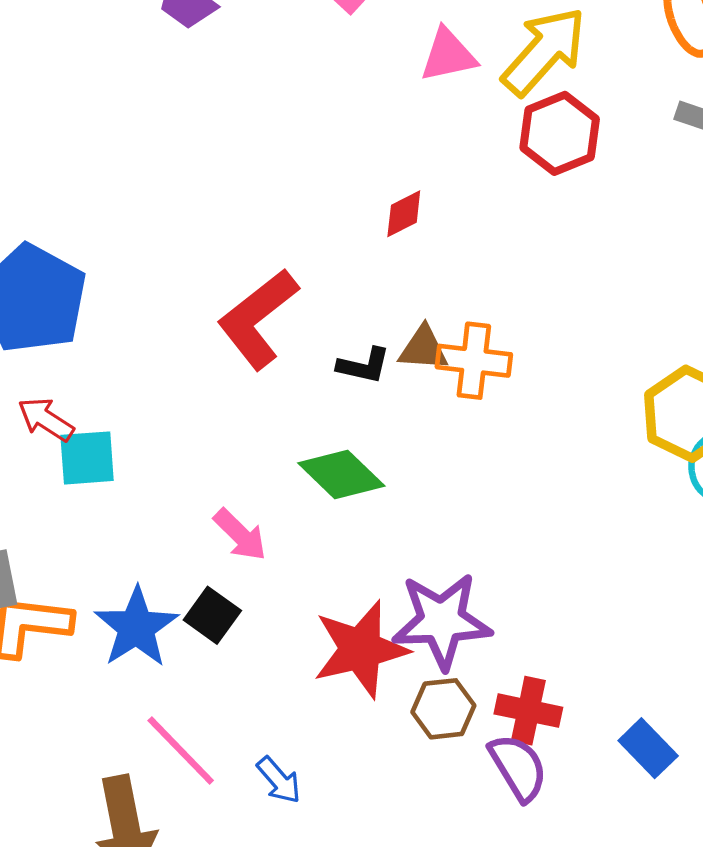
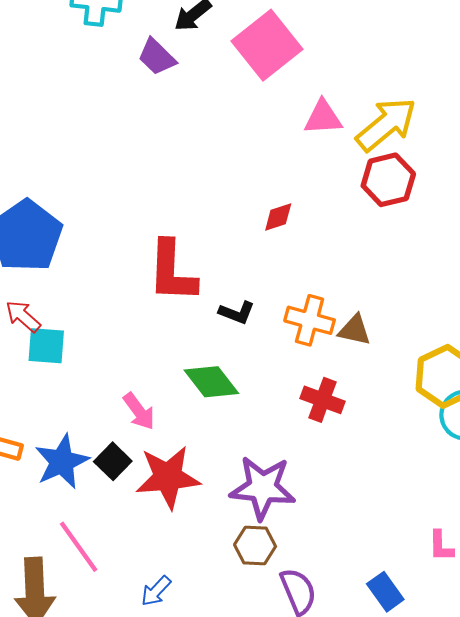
red L-shape: (258, 319) -> (172, 271), turned -58
brown triangle: (423, 348) -> (354, 330), moved
red star: (361, 649) -> (168, 477), moved
red cross: (528, 711) -> (323, 400), moved
blue arrow: (279, 780) -> (156, 591), moved, turned 76

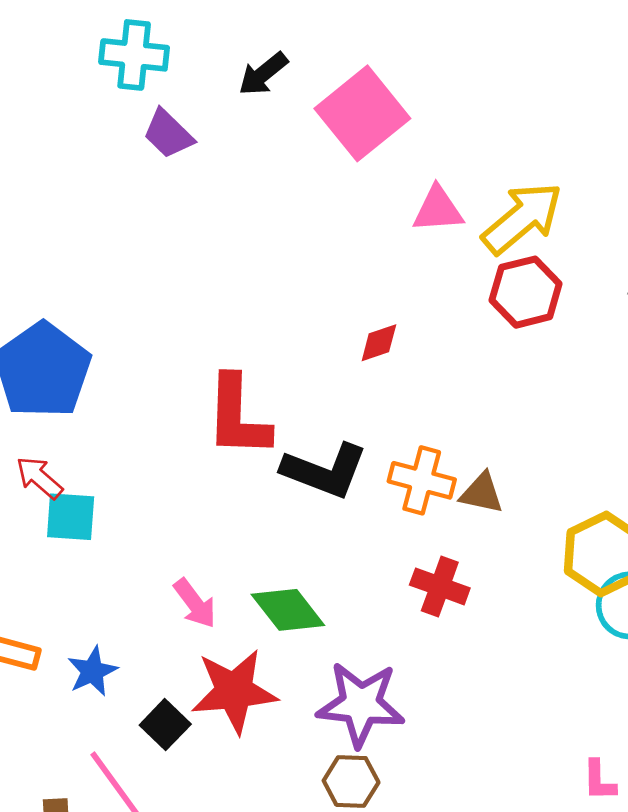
purple trapezoid: (157, 57) -> (168, 134), moved
black L-shape: (237, 313) -> (325, 471), size x1.8
green diamond: (211, 382) -> (288, 610), moved
black square: (113, 461) -> (165, 725), moved
blue star: (62, 462) -> (92, 671), size x0.7

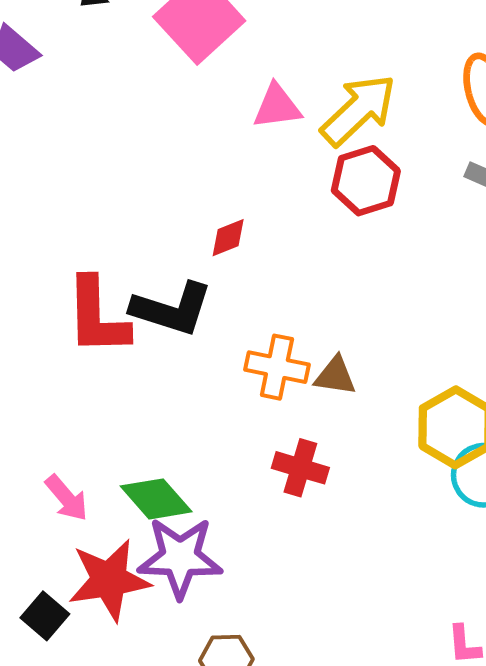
black L-shape: (325, 471) -> (172, 309), moved
purple star: (361, 704) -> (180, 558), moved

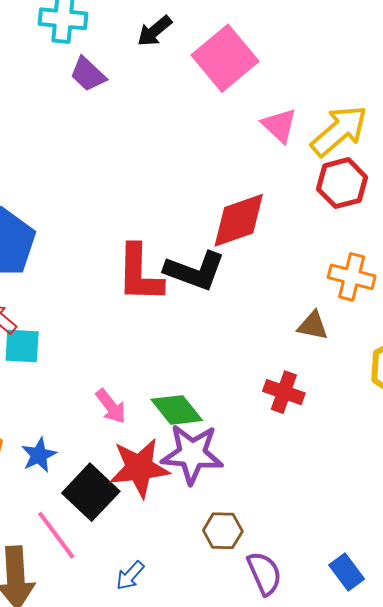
pink triangle: (277, 106) -> (279, 125), turned 48
red diamond: (228, 238) -> (239, 220), size x2.0
orange cross: (277, 367) -> (352, 277), moved
black square: (45, 616) -> (91, 492), size x1.6

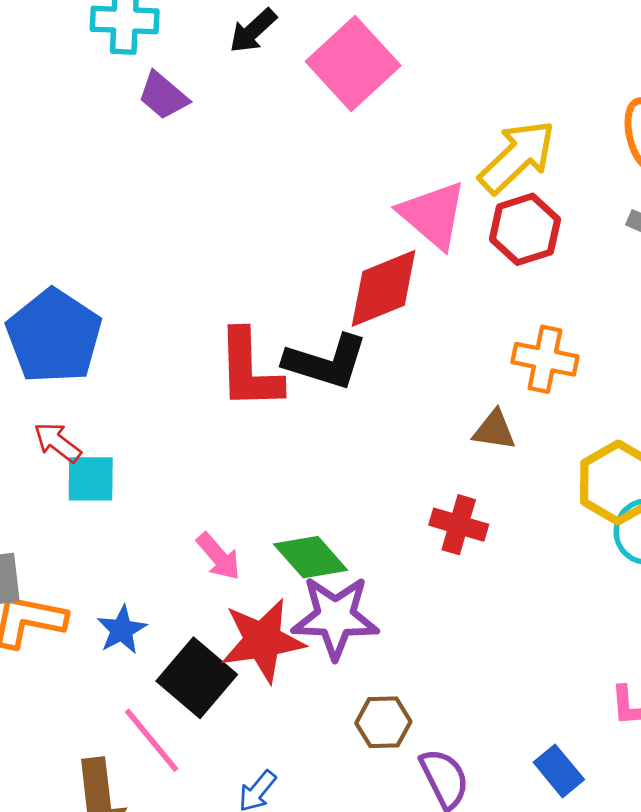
pink triangle: (279, 125) -> (433, 215), moved, size x1.4

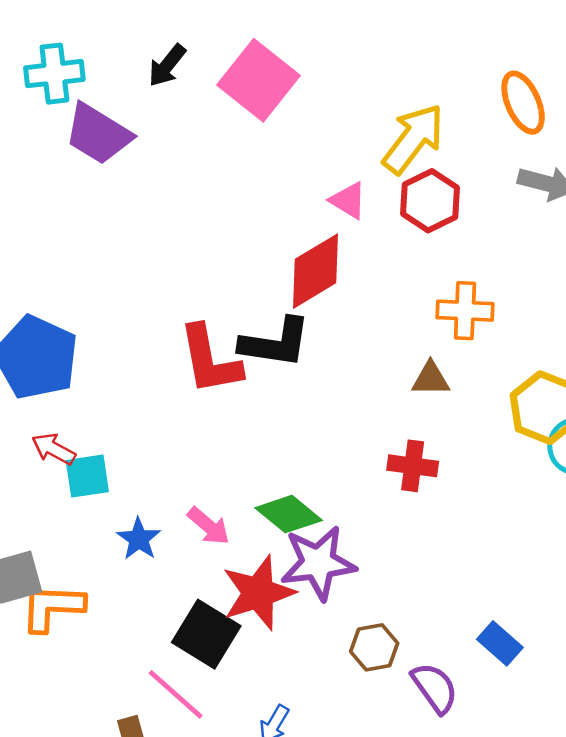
purple trapezoid: (163, 96) -> (98, 134), size x1.5
pink triangle: (433, 215) -> (348, 201), size x0.6
blue star: (122, 630) -> (139, 539), moved
blue rectangle: (559, 771) -> (500, 643), moved

